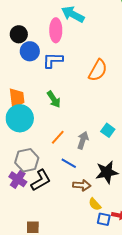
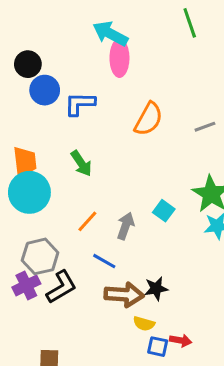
pink ellipse: (56, 30) -> (119, 58), moved
black star: (107, 172) -> (156, 289), moved, size x0.7
purple cross: (18, 179) -> (26, 285), turned 30
brown arrow: (82, 185) -> (124, 295), size x1.4
yellow semicircle: (95, 204) -> (144, 324), turned -32

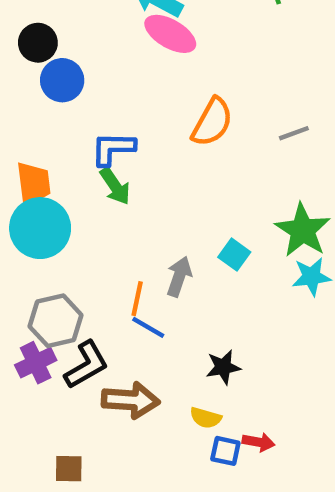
pink ellipse: (119, 58) -> (170, 34), turned -60
blue L-shape: (80, 104) -> (113, 149), moved
orange line: (87, 221) -> (137, 299), moved, turned -30
brown arrow: (124, 295) -> (131, 400), moved

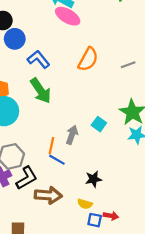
blue L-shape: (113, 149) -> (38, 59), moved, turned 50
green arrow: (115, 186) -> (41, 91), size x1.4

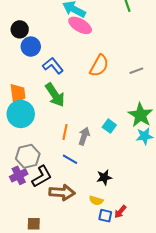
orange line: (51, 146) -> (65, 132), moved
red arrow: (111, 216) -> (120, 212), turned 120

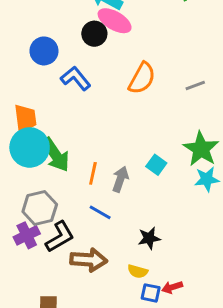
black circle: (20, 29) -> (94, 34), moved
green arrow: (55, 95) -> (56, 155), moved
red arrow: (120, 212) -> (172, 287), turned 32

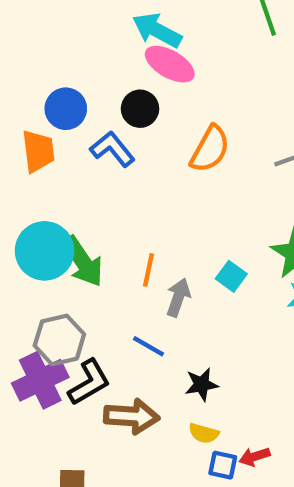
black circle: (94, 34) -> (140, 109), moved
orange trapezoid: (25, 119) -> (38, 151), moved
orange line: (93, 173) -> (149, 270), moved
purple cross: (27, 235) -> (40, 380), size x1.4
black star: (149, 238) -> (202, 384), moved

